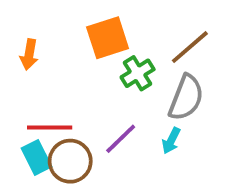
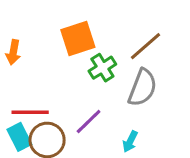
cyan arrow: (171, 141) -> (130, 141), moved

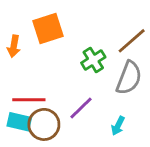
orange square: (78, 38) -> (48, 28), moved
cyan rectangle: (19, 137) -> (19, 122), turned -50

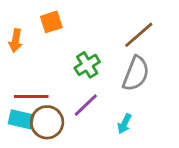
orange square: (48, 28) -> (51, 22), size x0.7
green cross: (93, 60) -> (87, 65), moved

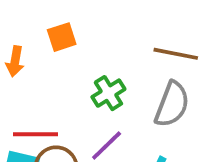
brown line: (139, 35) -> (176, 54), turned 52

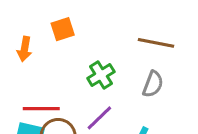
gray semicircle: (172, 104) -> (153, 84), size x0.7

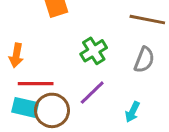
orange arrow: (24, 49) -> (16, 55), moved

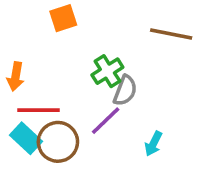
gray semicircle: (144, 60) -> (125, 91), moved
cyan rectangle: (25, 107) -> (26, 138), turned 30

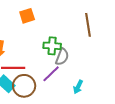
brown line: (171, 34) -> (88, 25), turned 70
green cross: (107, 71) -> (52, 46), turned 36

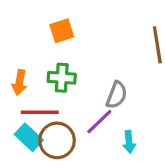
green cross: (52, 46) -> (62, 78), moved
cyan arrow: (78, 87) -> (129, 142), moved, turned -32

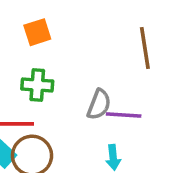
purple line: (99, 122) -> (124, 115), moved, turned 48

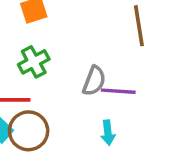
green cross: (37, 85) -> (34, 62), turned -32

